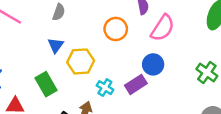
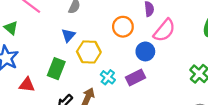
blue circle: (153, 64) -> (145, 51), moved
green rectangle: (46, 84) -> (56, 69), turned 45

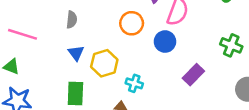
purple rectangle: (135, 77) -> (193, 75), moved

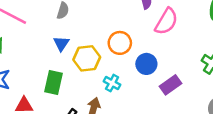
orange circle: (132, 23) -> (120, 43), moved
blue circle: (165, 42) -> (146, 64), moved

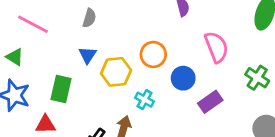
pink semicircle: (166, 21) -> (216, 47), moved, turned -52
green rectangle: (54, 82) -> (61, 89), moved

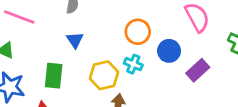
yellow hexagon: (116, 72) -> (104, 75), moved
cyan cross: (145, 100) -> (133, 64), moved

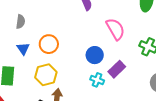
orange circle: (138, 32) -> (49, 44), moved
cyan cross: (133, 64) -> (97, 80), moved

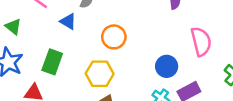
blue triangle: (23, 49) -> (68, 21), moved, turned -40

